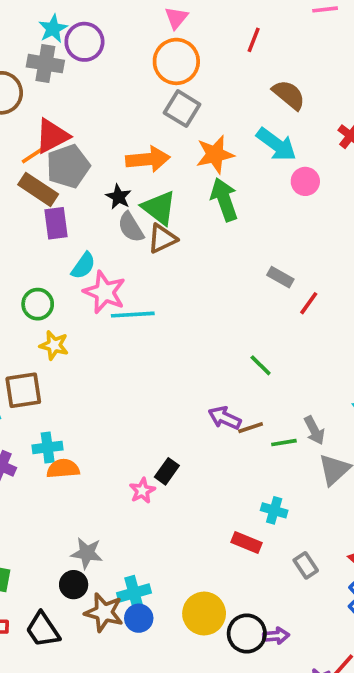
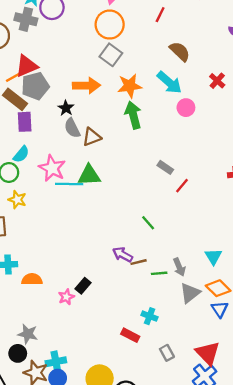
green triangle: (159, 208) -> (89, 175), moved, turned -45
cyan semicircle: (83, 266) -> (21, 154), moved
orange semicircle: (63, 469) -> (32, 279), moved

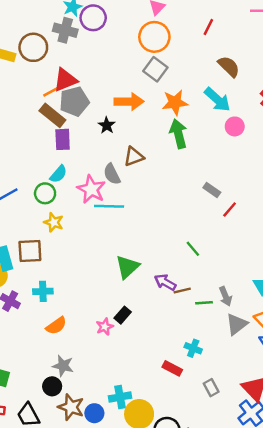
gray semicircle: (72, 128) -> (112, 174), moved
green triangle: (89, 175) -> (127, 267), moved, turned -40
orange semicircle: (32, 279) -> (56, 326), moved, turned 144
cyan cross: (56, 362) -> (120, 397), moved

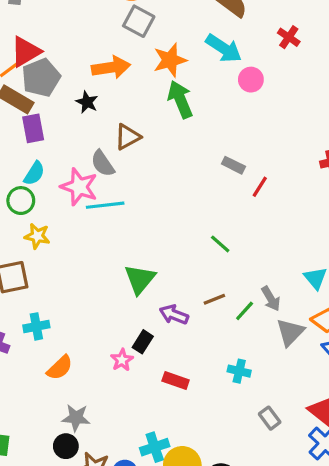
purple arrow: (165, 282) -> (174, 315), moved
green line: (204, 303) -> (245, 311), turned -35
red rectangle: (172, 368) -> (176, 381), moved

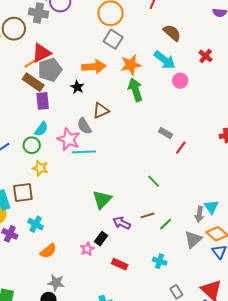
gray arrow: (271, 299) -> (199, 214), moved, turned 35
cyan cross: (36, 326) -> (36, 224), turned 35

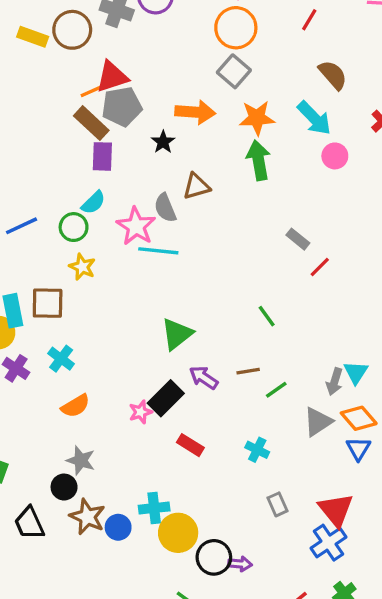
black rectangle: (101, 239) -> (166, 398), size x1.5

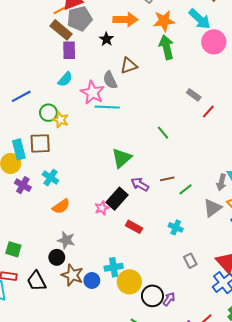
pink circle: (335, 156) -> (214, 42), size x1.5
green circle: (74, 227) -> (48, 113), moved
green line: (267, 316) -> (163, 133), moved
purple arrow: (240, 564) -> (169, 299), turned -56

